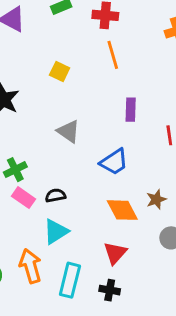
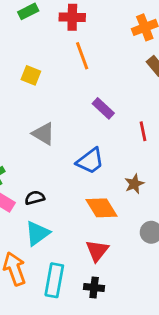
purple rectangle: (131, 110) -> (103, 108), turned -45
brown star: (156, 199) -> (134, 184), moved

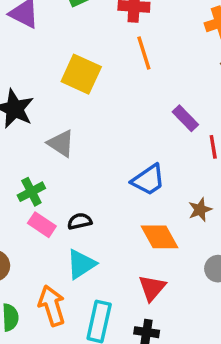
yellow square: (31, 75) -> (81, 74), size x1.6
purple rectangle: (103, 108) -> (185, 118), moved
gray triangle: (43, 134) -> (61, 143), moved

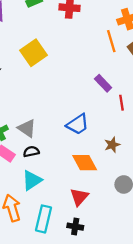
orange line: (144, 53) -> (111, 41), moved
yellow square: (81, 74) -> (33, 53), turned 30
gray triangle: (61, 143) -> (27, 128), moved

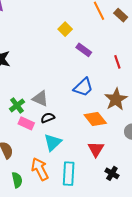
yellow square: (33, 53) -> (65, 29), moved, size x0.6
purple rectangle: (103, 83) -> (84, 50), moved
brown star: (112, 145) -> (116, 99), size x1.6
black cross: (75, 227) -> (112, 173), moved, turned 32

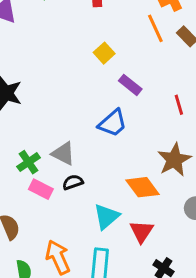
blue trapezoid: (83, 87) -> (113, 123), moved
cyan triangle: (53, 142) -> (106, 217), moved

